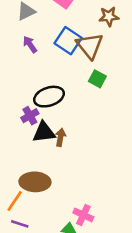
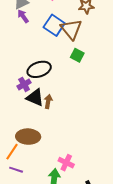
purple arrow: (30, 44) -> (23, 16), moved
black triangle: (44, 132) -> (35, 97), turned 30

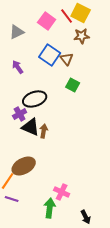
purple arrow: (23, 16) -> (18, 67), moved
brown triangle: (71, 29) -> (67, 59), size x0.6
brown ellipse: (28, 137) -> (24, 166), turned -30

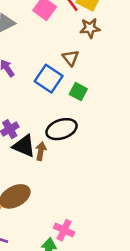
blue square: (50, 55) -> (49, 79), moved
black ellipse: (35, 99) -> (62, 129), moved

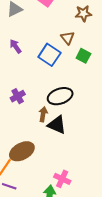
green square: (78, 92) -> (83, 56), moved
black triangle: (24, 146) -> (57, 125), moved

